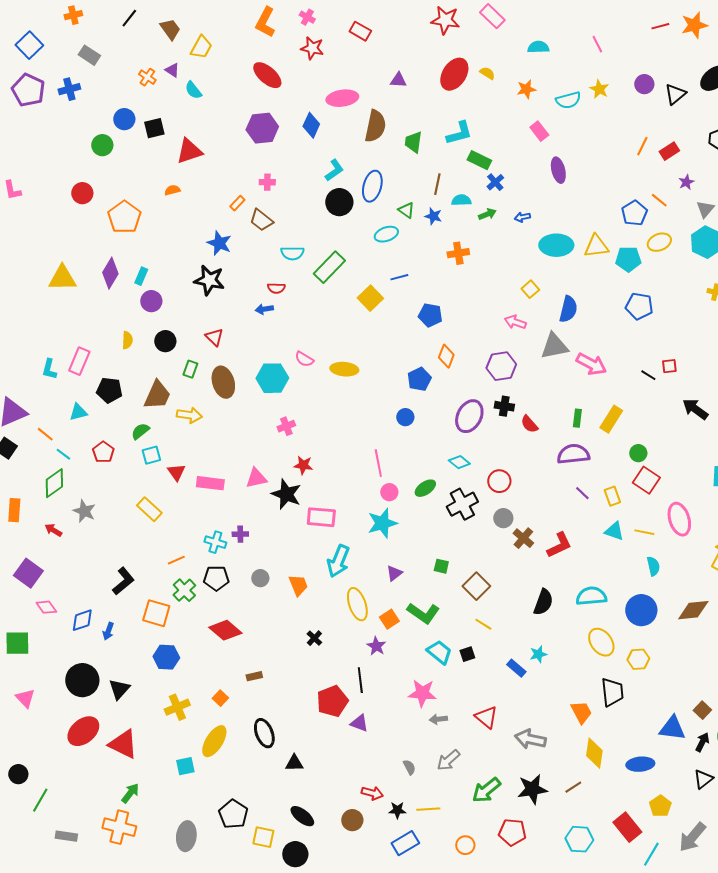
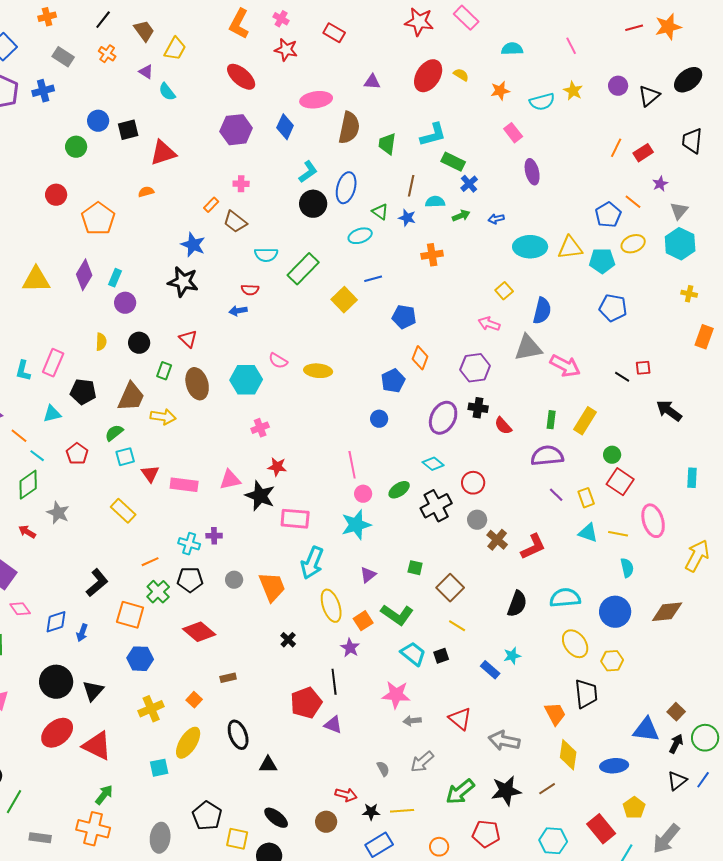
orange cross: (147, 77) -> (107, 54), moved
orange trapezoid: (298, 585) -> (272, 587), size x1.4

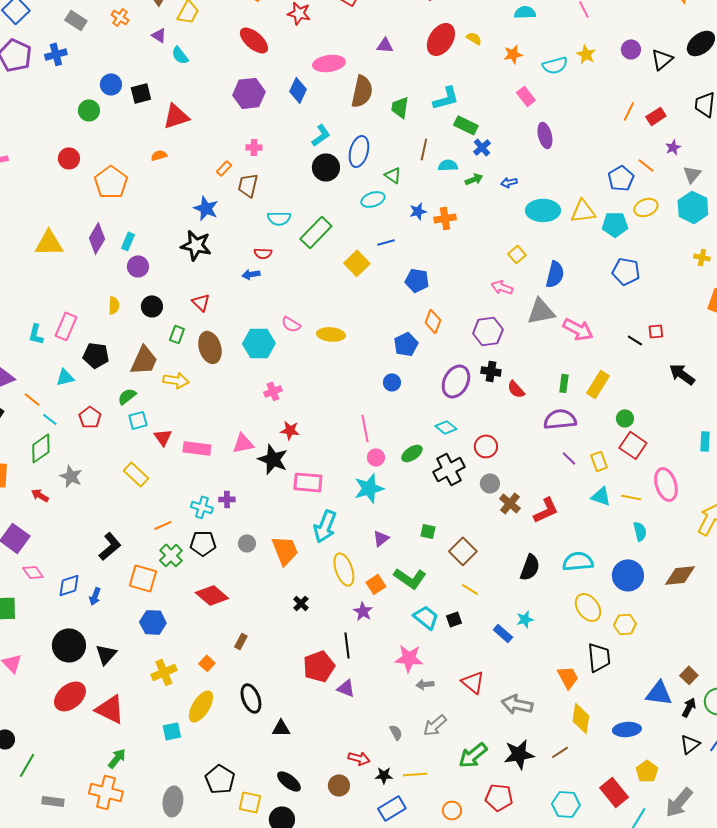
blue star: (407, 218) -> (418, 211), moved, turned -30
brown trapezoid: (235, 222) -> (248, 185), turned 65
brown rectangle: (228, 678) -> (241, 641), turned -49

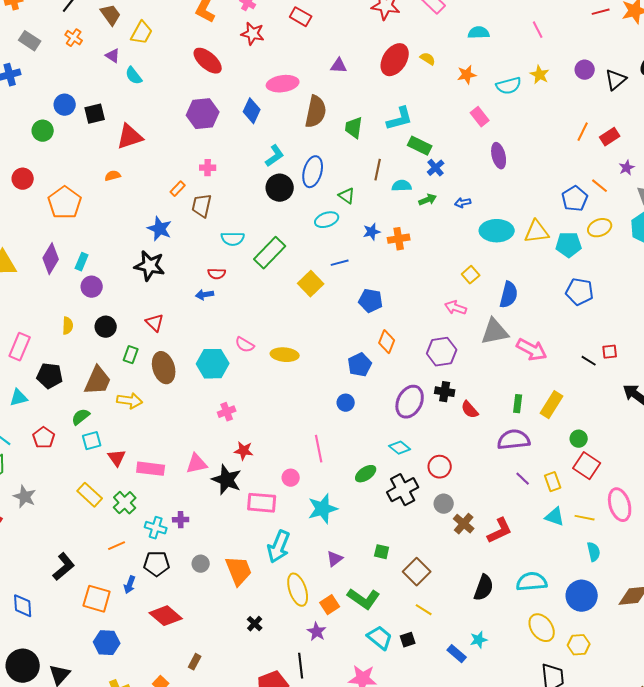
pink circle: (376, 457) -> (291, 478), moved
green cross: (171, 555) -> (125, 503), moved
blue diamond: (69, 585) -> (23, 606), turned -75
blue arrow: (95, 596) -> (130, 585), moved

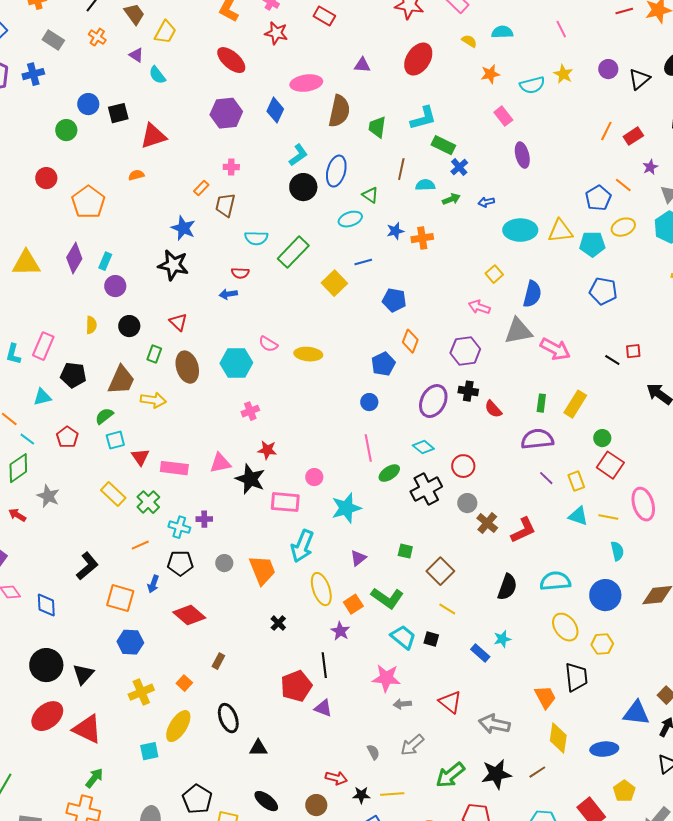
yellow semicircle: (428, 59) -> (469, 41), moved
pink line: (319, 449) -> (368, 448), moved
black square: (408, 640) -> (431, 639), turned 35

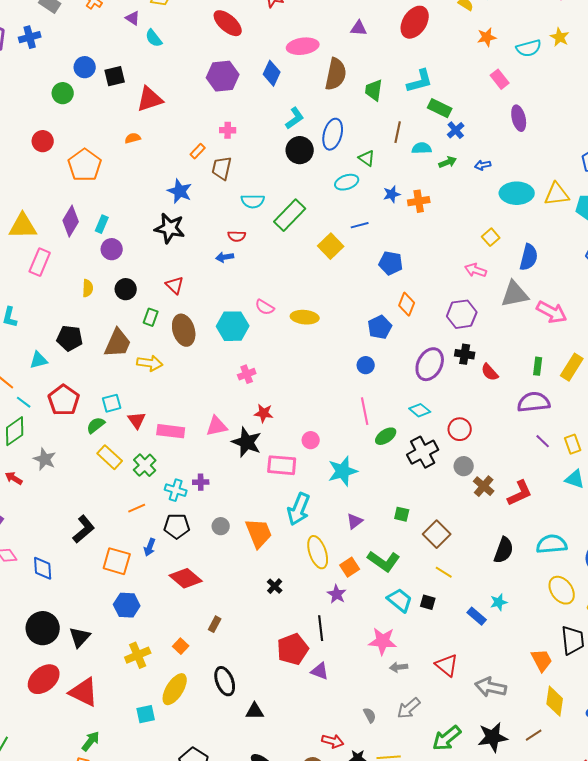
pink rectangle: (43, 346) -> (40, 262), moved
green semicircle: (104, 416) -> (96, 425), moved
red pentagon: (67, 437) -> (64, 400), size x1.4

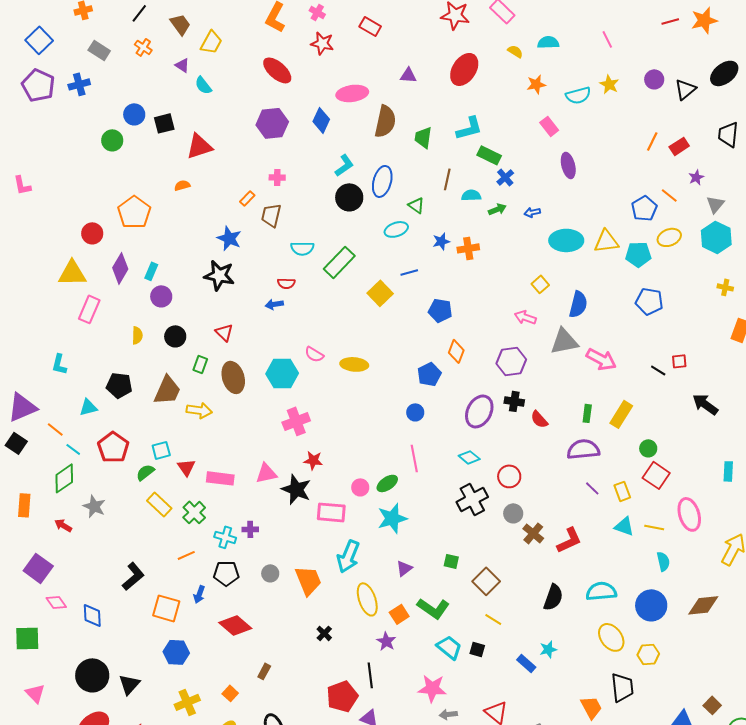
red circle: (43, 141) -> (92, 233), moved
pink cross: (247, 374) -> (296, 421), size x1.5
green ellipse: (386, 436) -> (387, 483), moved

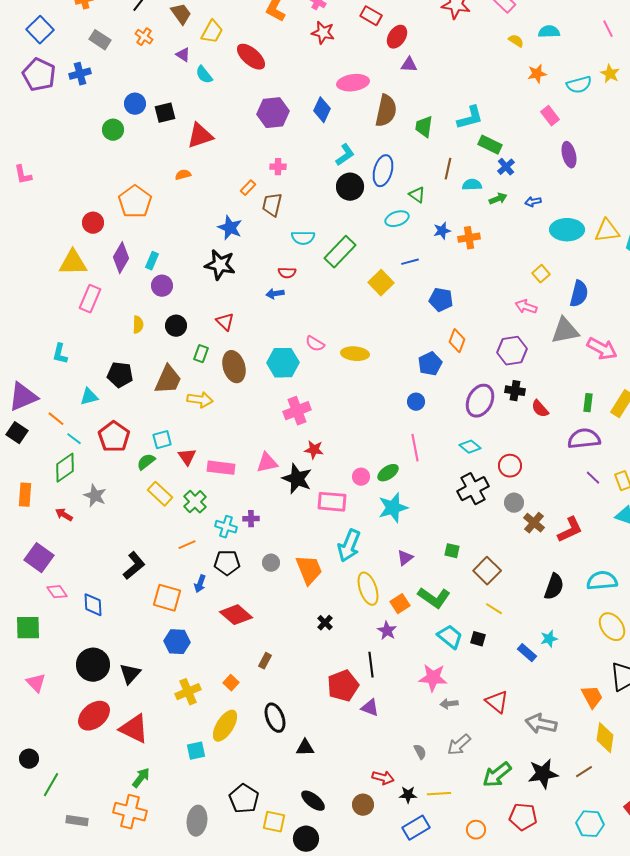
red ellipse: (464, 69) -> (397, 37), moved, size x0.7
red ellipse: (277, 70) -> (251, 57), moved

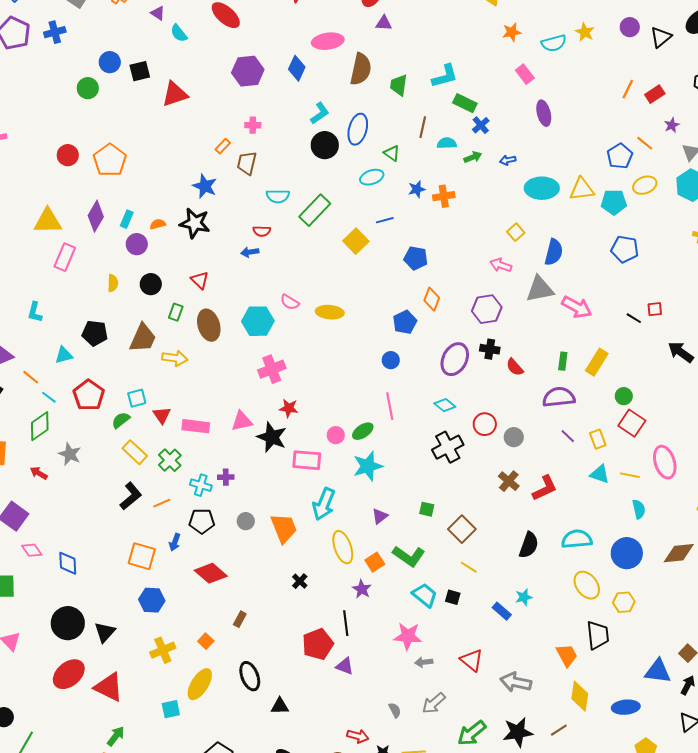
orange semicircle: (183, 175) -> (158, 224), moved
red circle: (93, 223) -> (68, 155), moved
gray circle: (514, 503) -> (514, 437), moved
black L-shape: (134, 566) -> (131, 496), moved

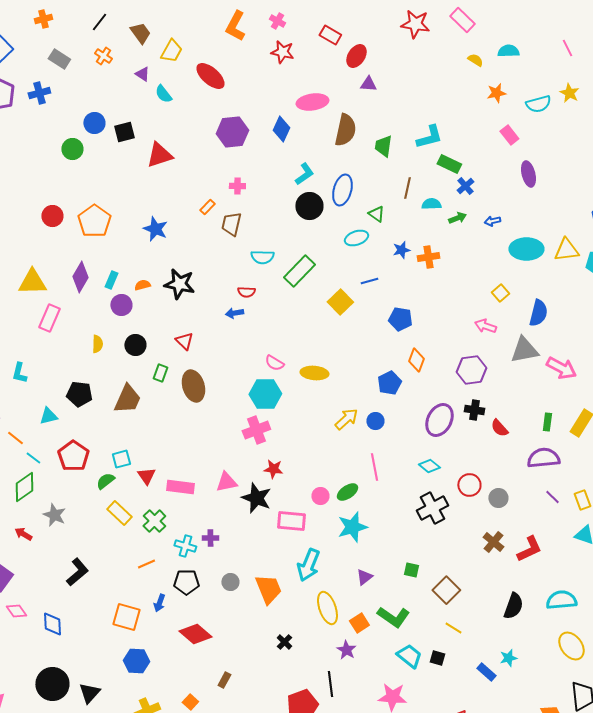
blue star: (205, 186) -> (155, 229), moved
cyan hexagon: (258, 321) -> (265, 394), moved
yellow arrow: (175, 358) -> (346, 419), moved, turned -50
black L-shape: (131, 496) -> (77, 572), moved

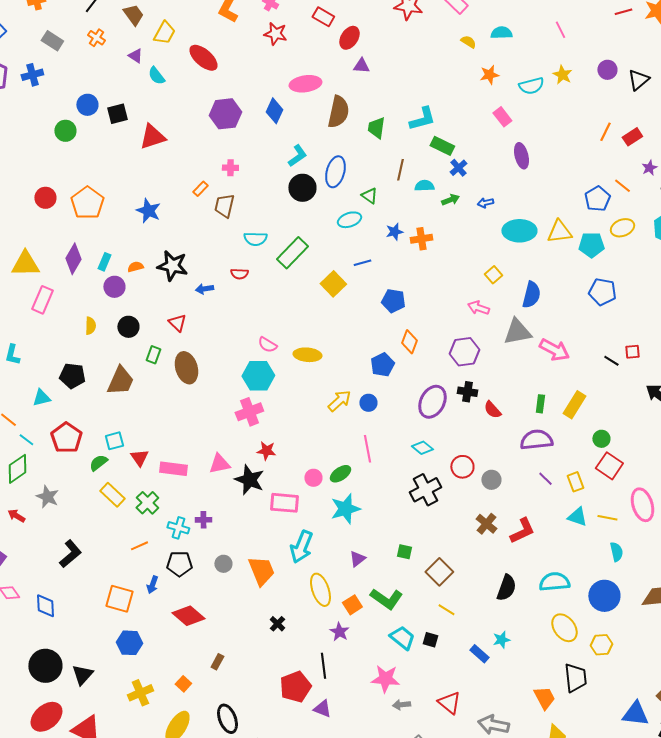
blue arrow: (234, 313) -> (204, 289), moved

